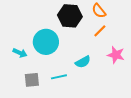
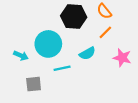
cyan semicircle: (83, 62) -> (87, 53), moved
cyan line: (59, 77) -> (62, 68), moved

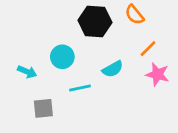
orange line: (105, 32) -> (148, 49), moved
cyan circle: (48, 44) -> (62, 57), size x0.7

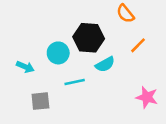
black hexagon: (95, 21) -> (89, 38), moved
pink star: (158, 74) -> (147, 97), moved

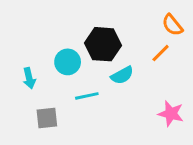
orange semicircle: (125, 14) -> (172, 25), moved
cyan arrow: (25, 67) -> (29, 78), turned 54

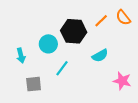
orange line: (161, 53) -> (101, 21), moved
cyan semicircle: (122, 75) -> (100, 56), moved
cyan line: (87, 96) -> (62, 68), turned -42

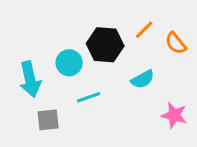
orange semicircle: (123, 18) -> (176, 43), moved
cyan arrow: (21, 56) -> (30, 79), size x1.6
cyan line: (62, 68) -> (89, 97), turned 35

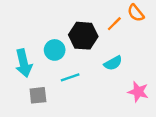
orange semicircle: (176, 43) -> (136, 13), moved

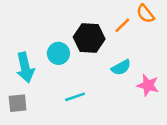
cyan line: (70, 77) -> (75, 97), moved
pink star: (138, 92) -> (148, 85), moved
gray square: (38, 95) -> (18, 103), moved

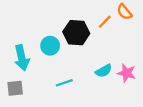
cyan semicircle: (121, 67) -> (104, 71), moved

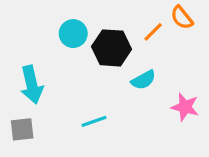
cyan circle: (50, 46) -> (73, 34), moved
cyan semicircle: (104, 71) -> (143, 80), moved

